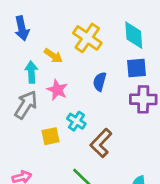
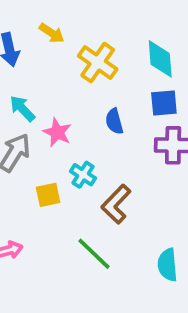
yellow arrow: (53, 56) -> (52, 33), moved
cyan arrow: (31, 72) -> (22, 108), turned -40
blue semicircle: (100, 82) -> (114, 121), turned -30

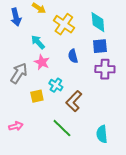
cyan arrow: (22, 108) -> (38, 42), moved

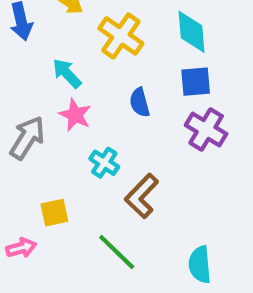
purple cross: (105, 69) -> (206, 129), turned 30
yellow square: (37, 96) -> (54, 213), moved

